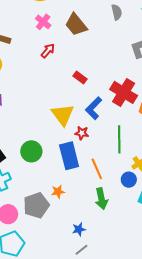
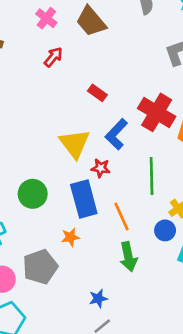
orange star: (58, 192) -> (70, 237), moved

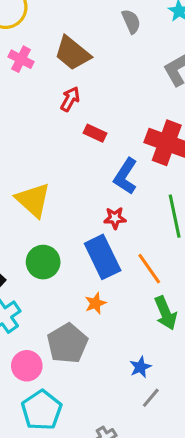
red arrow: (53, 57) -> (70, 99), moved
yellow triangle: (74, 144) -> (33, 200), moved

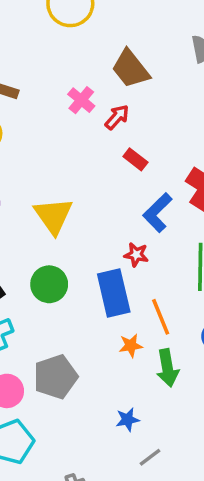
pink cross: (21, 59) -> (81, 100), moved
orange star: (95, 303) -> (131, 346), moved
gray line: (151, 398) -> (150, 457), moved

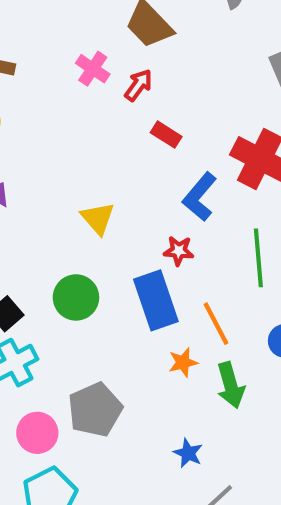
yellow triangle: (53, 216) -> (98, 218), moved, size x0.7
blue star: (127, 420) -> (188, 453), turned -30

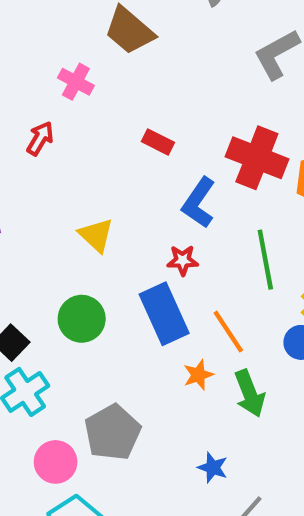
red arrow: (138, 85) -> (40, 138), moved

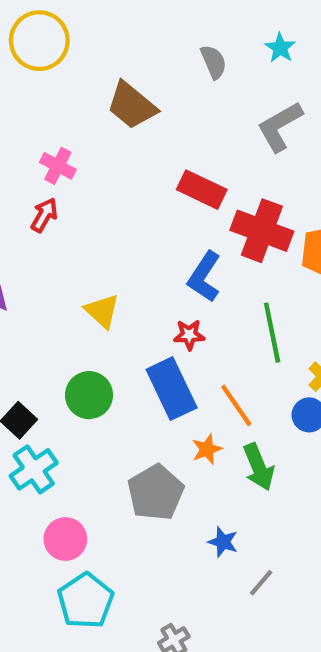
pink cross: (76, 82) -> (58, 166), moved
red rectangle: (158, 142) -> (202, 190), moved, size x1.5
gray pentagon: (113, 432) -> (156, 493), moved

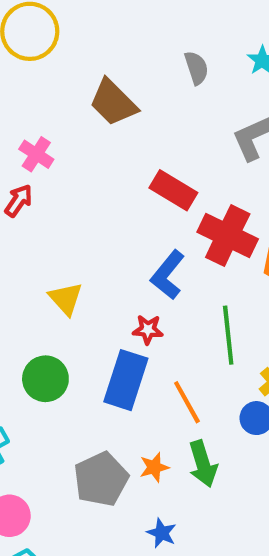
blue rectangle: (172, 389) -> (126, 380), turned 38
orange star: (207, 449) -> (154, 467), moved

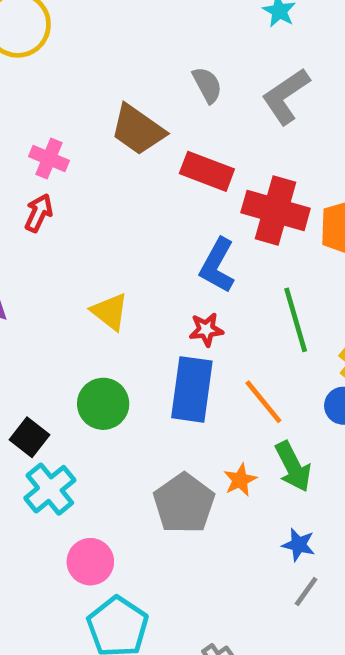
gray semicircle: (196, 68) -> (207, 85), moved
brown trapezoid: (113, 103) -> (138, 130), moved
blue star: (162, 533) -> (299, 545), moved

